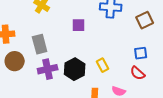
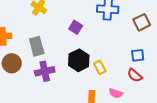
purple square: (79, 25) -> (76, 27), turned 32
black hexagon: (75, 69) -> (79, 60), moved

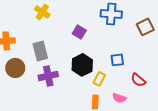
blue square: (138, 55) -> (117, 60), moved
yellow rectangle: (100, 67) -> (99, 79), moved, turned 56

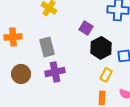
black hexagon: (82, 65) -> (101, 48), moved
brown circle: (15, 68) -> (21, 74), moved

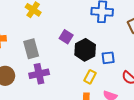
purple square: (86, 28) -> (66, 37), moved

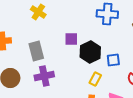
purple square: (66, 37) -> (71, 39), turned -32

